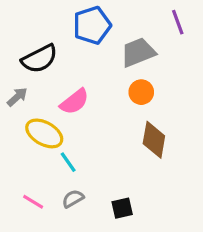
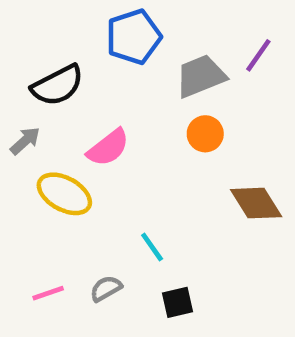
purple line: (178, 22) -> (258, 55), moved, turned 55
brown diamond: (154, 140) -> (256, 203), moved, turned -42
cyan line: (68, 162) -> (152, 247), moved
pink line: (33, 202) -> (48, 293), turned -50

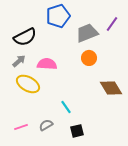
gray arrow: (25, 141) -> (19, 61), moved
pink semicircle: (108, 148) -> (47, 64), turned -138

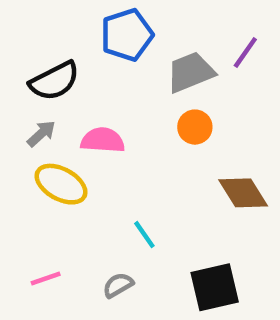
gray semicircle: (46, 125) -> (118, 285), moved
black square: (77, 131) -> (215, 287), moved, size x1.6

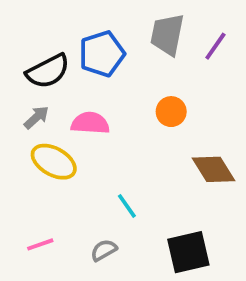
blue pentagon: (127, 35) -> (102, 54), moved
gray trapezoid: (190, 72) -> (167, 35), moved, turned -57

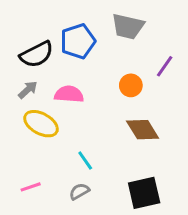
gray trapezoid: (167, 35) -> (128, 26), turned -88
purple line: (215, 46) -> (165, 66), moved
brown diamond: (213, 169) -> (143, 130), moved
cyan line: (127, 206) -> (85, 160), moved

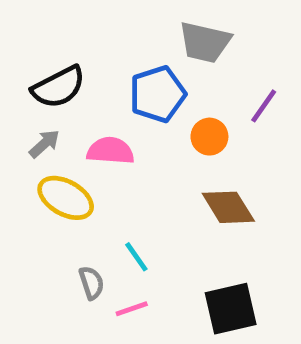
blue pentagon: (78, 41) -> (158, 94), moved
pink line: (31, 187) -> (132, 309), moved
gray semicircle: (79, 191) -> (92, 283), moved, turned 102

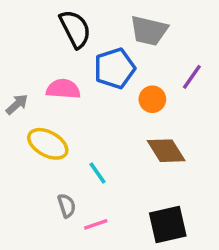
black semicircle: (59, 87) -> (75, 29), moved, turned -90
gray arrow: (44, 144) -> (17, 104), moved
pink semicircle: (110, 151) -> (63, 89), moved
cyan line: (136, 257) -> (97, 173), moved

